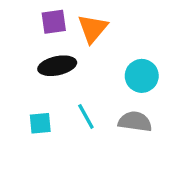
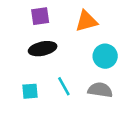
orange triangle: (93, 29) -> (86, 21), moved, turned 35

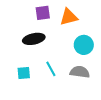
purple square: (40, 16) -> (43, 13), moved

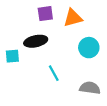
gray semicircle: (80, 72) -> (90, 88), moved
cyan square: (24, 73) -> (12, 56), moved

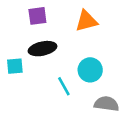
purple square: (45, 14) -> (37, 16), moved
cyan circle: (89, 48) -> (90, 70), moved

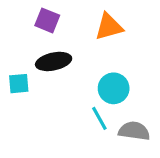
purple square: (37, 16) -> (47, 20), turned 30
cyan line: (64, 86) -> (99, 118), moved

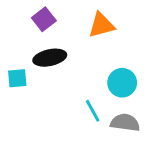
purple square: (47, 20) -> (44, 19), turned 30
cyan circle: (114, 88) -> (122, 83), moved

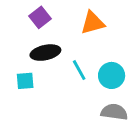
cyan square: (17, 78) -> (25, 81), moved
cyan line: (93, 111) -> (79, 70), moved

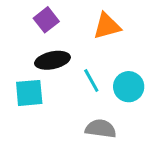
cyan square: (25, 81) -> (29, 93), size x1.4
gray semicircle: (114, 112) -> (101, 129), moved

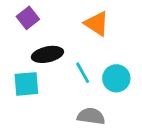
purple square: (46, 20) -> (28, 18), moved
orange triangle: (107, 26) -> (97, 24), turned 48

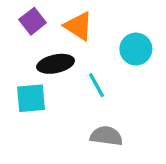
orange triangle: (97, 24) -> (79, 26), moved
cyan circle: (116, 78) -> (136, 49), moved

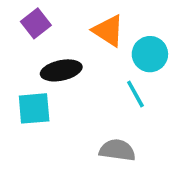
orange triangle: (79, 26) -> (108, 31), moved
cyan line: (97, 85) -> (135, 94), moved

